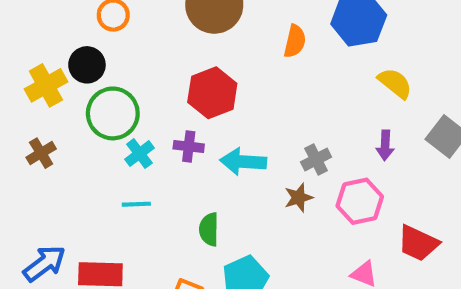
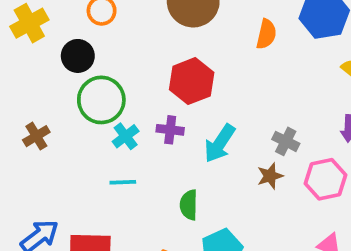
yellow cross: (46, 85) -> (29, 23), moved
gray cross: (316, 159) -> (286, 141), turned -36
cyan arrow: (243, 162) -> (220, 143), turned -60

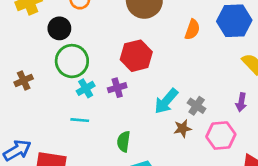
purple cross: (170, 130) -> (117, 88), turned -30
cyan arrow: (220, 143) -> (166, 101), moved

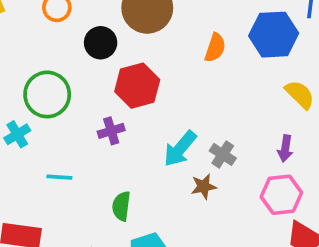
black circle: (59, 28) -> (101, 43), moved
cyan cross: (86, 88) -> (17, 134), moved
pink hexagon: (221, 136) -> (281, 195), moved

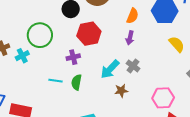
purple arrow: (285, 148) -> (130, 38), moved
gray cross: (223, 154) -> (133, 66), moved
cyan line: (59, 177) -> (56, 81), moved
green semicircle: (121, 206) -> (76, 82), moved

